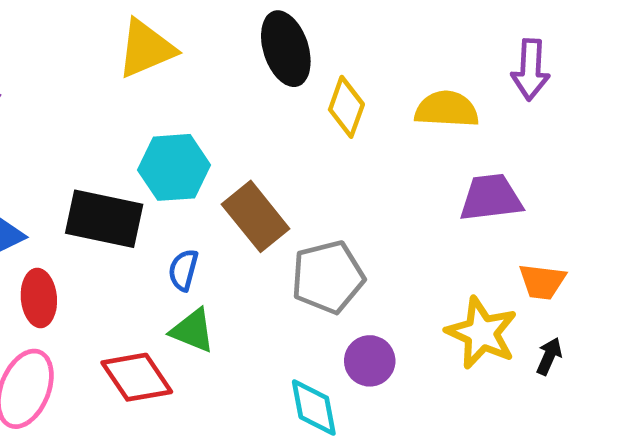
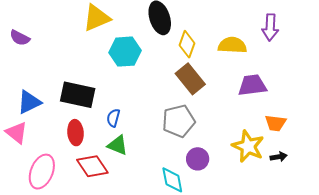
cyan hexagon: (174, 167) -> (125, 52), moved
brown rectangle: (256, 216) -> (190, 79), moved
red ellipse: (39, 298) -> (75, 133), moved
black arrow: (549, 356) -> (279, 157), turned 56

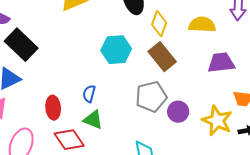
cyan hexagon: (125, 52) -> (116, 50), moved
black rectangle: (78, 95) -> (21, 45), moved, turned 32
purple circle: (198, 159) -> (178, 112), moved

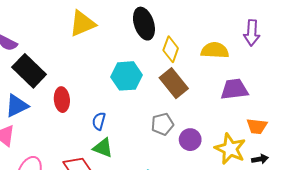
gray pentagon: (151, 97) -> (162, 124), size x0.7
red ellipse: (53, 108) -> (62, 100), moved

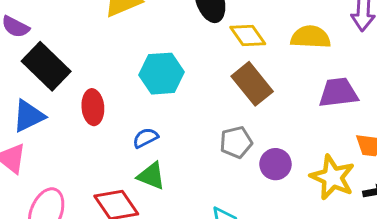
yellow diamond: (171, 49) -> (248, 36), turned -55
cyan hexagon: (127, 76) -> (162, 74), moved
blue semicircle: (99, 121) -> (145, 138), turned 48

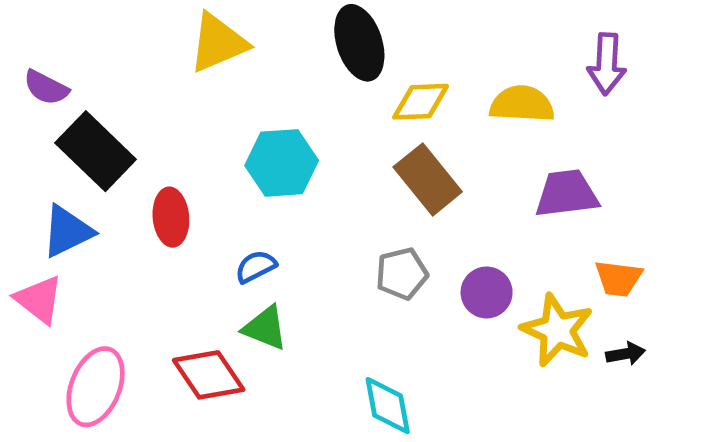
yellow diamond: (248, 36) -> (421, 102), turned -57
purple circle: (276, 164) -> (487, 292), moved

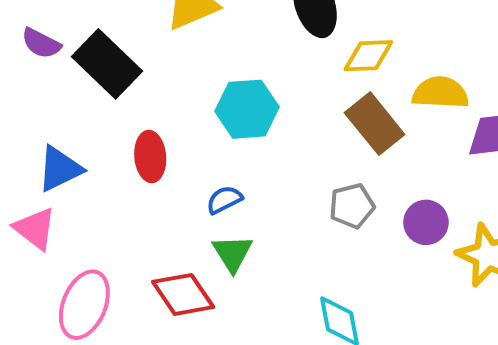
yellow semicircle: (522, 104) -> (440, 93), moved
black rectangle: (96, 151) -> (107, 64), moved
green triangle: (265, 328) -> (233, 253), turned 36

